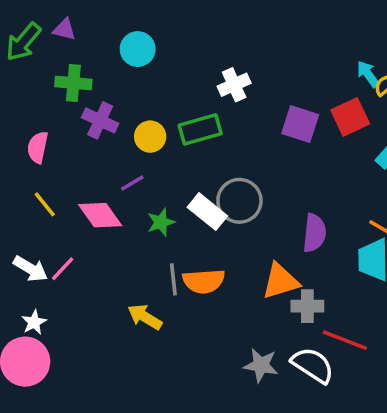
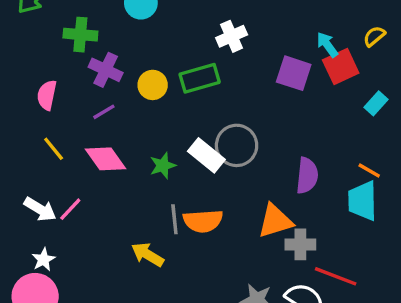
cyan arrow: (368, 74) -> (327, 45), moved
purple line: (132, 183) -> (104, 112), moved

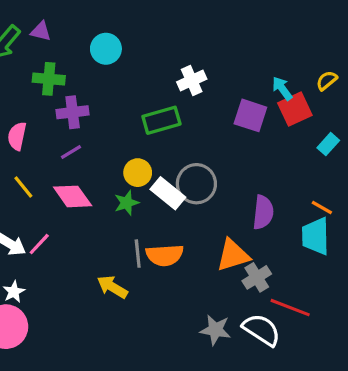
purple cross: (106, 70) -> (73, 112), turned -32
yellow circle: (153, 85) -> (138, 173), moved
gray cross: (300, 244) -> (257, 277), turned -32

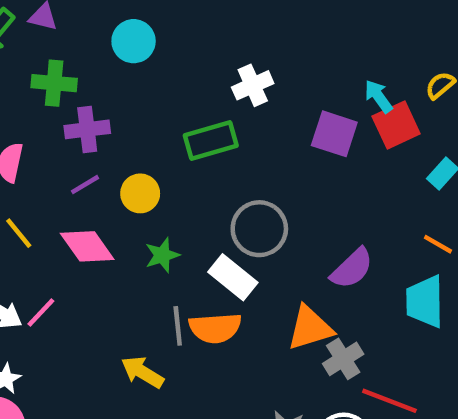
yellow circle: (138, 173) -> (140, 193), moved
white rectangle: (168, 193) -> (233, 277), moved
orange line: (322, 208) -> (438, 244), moved
purple semicircle: (263, 212) -> (352, 268), turned 40

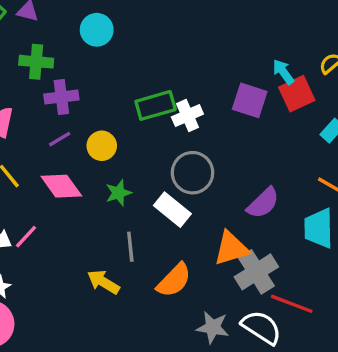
white cross: (253, 85) -> (187, 116), moved
orange semicircle: (215, 328) -> (174, 280), moved, turned -42
gray cross: (343, 359) -> (256, 272), size x1.4

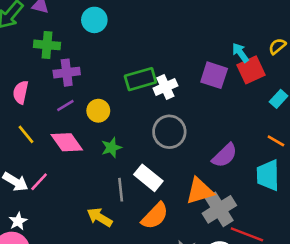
white rectangle: (172, 210) -> (148, 178), moved

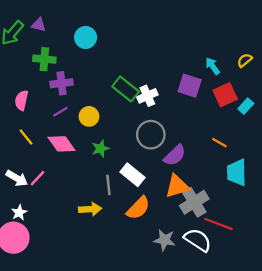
red square: (251, 70) -> (225, 95), moved
green rectangle: (140, 79) -> (126, 89), turned 55
orange line: (276, 141) -> (219, 143), moved
purple semicircle: (225, 155) -> (175, 155), moved
yellow arrow: (100, 217) -> (90, 209), turned 145

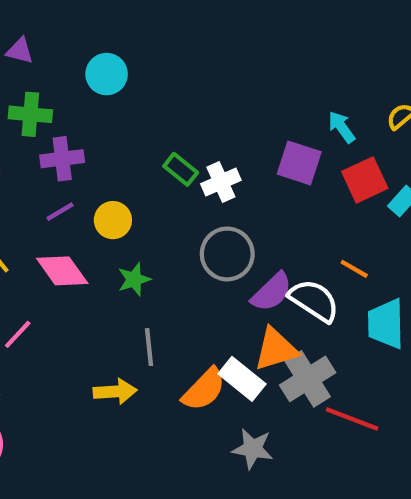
green rectangle: (126, 89) -> (181, 169), size x0.7
white rectangle: (132, 175) -> (242, 379), moved
white semicircle: (198, 240) -> (314, 301), moved

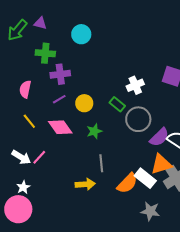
green rectangle: (181, 169) -> (117, 104), moved

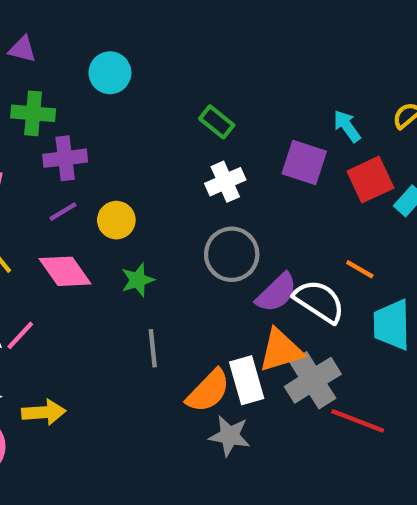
green rectangle: (117, 104) -> (217, 122), moved
white rectangle: (145, 178) -> (247, 380), turned 35
yellow arrow: (85, 184) -> (44, 412), moved
gray star: (150, 211) -> (230, 436), moved

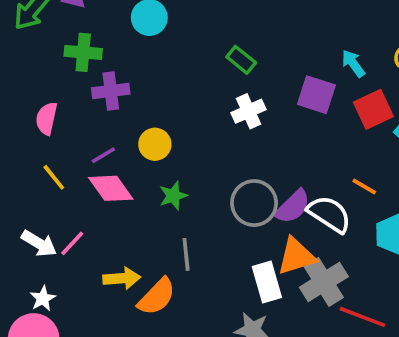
purple line: (63, 212) -> (103, 155), moved
gray circle: (232, 254) -> (254, 203), moved
orange semicircle: (208, 391) -> (157, 297), moved
yellow arrow: (44, 412) -> (122, 278), moved

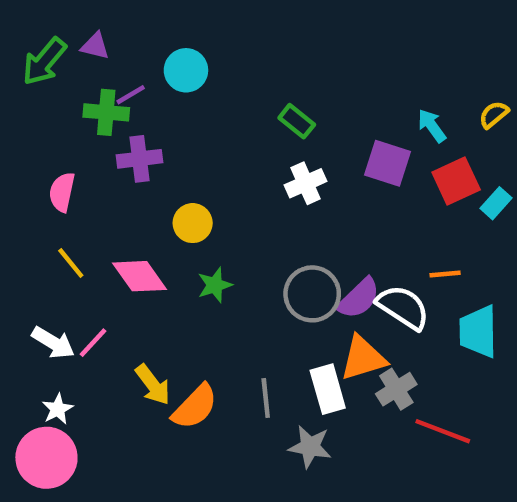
purple line: (103, 155) -> (131, 95), moved
orange line: (364, 187) -> (445, 274), turned -35
gray line: (186, 254) -> (266, 398), moved
yellow arrow: (122, 278) -> (153, 385), turned 57
gray cross: (324, 282) -> (396, 389), size x0.7

